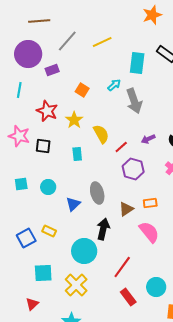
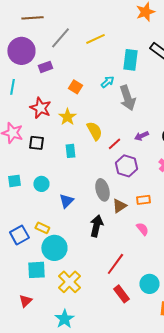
gray ellipse: (97, 193) -> (102, 190), moved
pink semicircle: (149, 232) -> (142, 229), size x0.6
cyan circle: (84, 251) -> (54, 248), moved

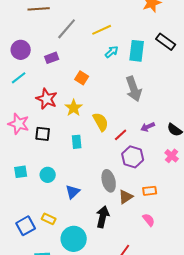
purple circle: (21, 51) -> (21, 50), moved, size x0.7
cyan arrow: (107, 82) -> (112, 52), moved
cyan line: (12, 87) -> (19, 78), turned 42
cyan circle: (54, 248) -> (74, 239), moved

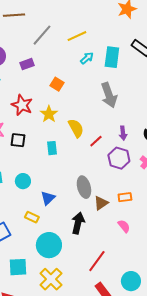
purple arrow: (148, 127) -> (123, 133), turned -72
purple hexagon: (133, 157) -> (119, 158), moved
yellow rectangle: (49, 219) -> (32, 217), moved

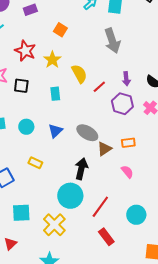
gray ellipse: (84, 187) -> (87, 133), turned -45
blue triangle: (48, 198) -> (55, 131), moved
cyan circle: (49, 245) -> (70, 196), moved
cyan circle: (131, 281) -> (136, 215), moved

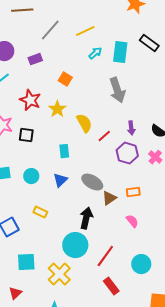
cyan rectangle: (55, 94) -> (64, 151), moved

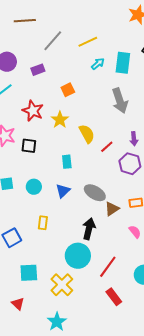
orange square: (65, 79) -> (68, 90), turned 32
yellow rectangle: (40, 212) -> (43, 223), turned 72
red triangle: (15, 293) -> (18, 304), turned -32

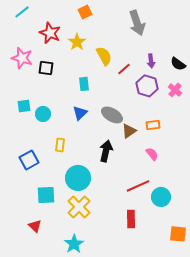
cyan circle: (34, 187) -> (43, 114), moved
cyan circle: (78, 256) -> (78, 178), moved
red line: (108, 267) -> (138, 186), moved, turned 30
red rectangle: (114, 297) -> (131, 219), turned 36

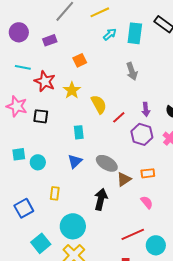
cyan line: (22, 12) -> (23, 67), moved, turned 49
gray arrow: (137, 23) -> (132, 71), size x0.7
cyan square: (46, 195) -> (41, 243), turned -36

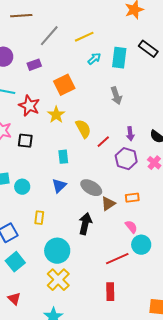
orange square: (80, 60) -> (64, 85), size x1.5
cyan square: (41, 243) -> (15, 262), moved
cyan circle: (156, 245) -> (141, 245), moved

